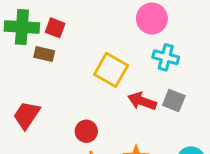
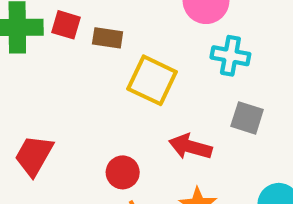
brown rectangle: (44, 54) -> (108, 38), moved
red arrow: (142, 101) -> (190, 147), moved

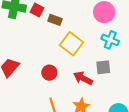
gray square: (247, 118) -> (103, 67), moved, turned -35
red circle: (123, 172) -> (49, 73), moved

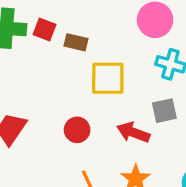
yellow square: (72, 44) -> (108, 78), turned -30

